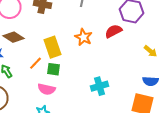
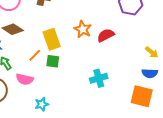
red semicircle: (114, 31) -> (106, 35), moved
yellow arrow: (150, 51) -> (152, 52), moved
pink semicircle: (46, 89) -> (25, 79), moved

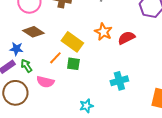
yellow rectangle: (52, 39) -> (72, 42), turned -35
cyan star: (42, 104) -> (86, 106), moved

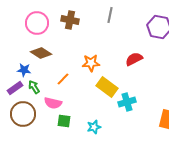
orange star: (103, 32) -> (91, 63), moved, turned -30
yellow rectangle: (72, 42) -> (107, 87), moved
green square: (73, 64) -> (64, 121), moved

